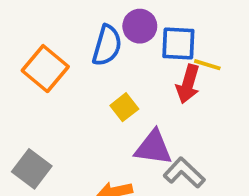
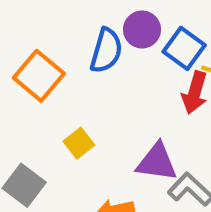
blue square: (178, 43) -> (184, 48), turned 33
yellow square: (124, 107) -> (79, 143), moved

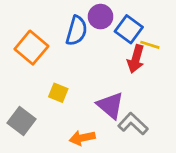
yellow square: (79, 143) -> (58, 93), turned -30
purple triangle: (157, 162) -> (110, 105), turned 32

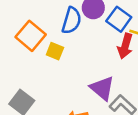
yellow square: (58, 93) -> (55, 51), moved

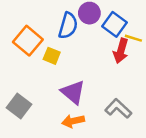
purple triangle: (102, 88) -> (73, 92), moved

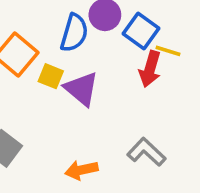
purple triangle: (73, 92) -> (81, 89), moved

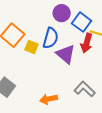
blue semicircle: (74, 33) -> (51, 38), moved
purple triangle: (81, 89) -> (66, 54), moved

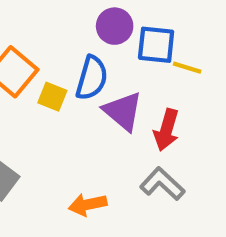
blue square: (82, 22) -> (156, 45), turned -30
red arrow: (87, 43) -> (166, 130), moved

